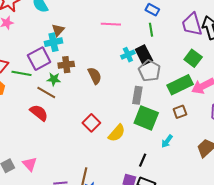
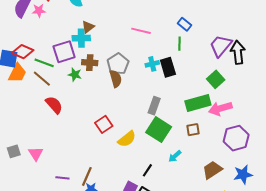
purple trapezoid: (192, 24) -> (221, 46), turned 45
gray pentagon: (150, 71) -> (118, 64), moved
brown line: (46, 92) -> (42, 79), moved

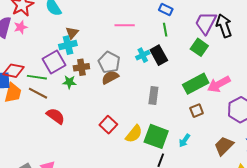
brown semicircle: (116, 79) -> (110, 77), turned -90
green square: (216, 79) -> (199, 47), moved
green square: (159, 130) -> (156, 136), moved

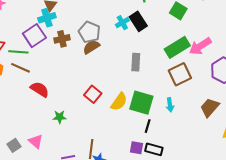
green star: (69, 82) -> (60, 117), moved
brown square: (197, 111) -> (180, 74), size x1.6
cyan arrow: (184, 141) -> (170, 105), turned -40

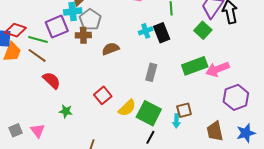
gray pentagon: (89, 32) -> (90, 20), moved
brown square: (180, 74) -> (184, 110), moved, size x0.7
brown trapezoid: (210, 107) -> (215, 131), turned -65

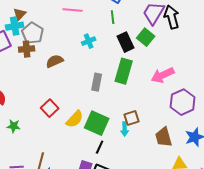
black rectangle: (162, 33) -> (126, 42), moved
green rectangle: (195, 66) -> (124, 71), moved, turned -50

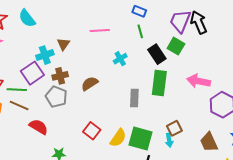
brown triangle: (20, 14) -> (63, 44), moved
gray pentagon: (33, 33) -> (56, 97), moved
pink arrow: (163, 75) -> (199, 81), turned 45

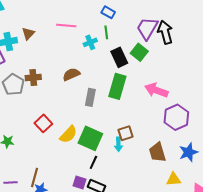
cyan cross: (120, 59) -> (90, 42), moved
brown cross: (60, 76) -> (33, 77), moved
brown semicircle: (90, 84) -> (71, 74), moved

